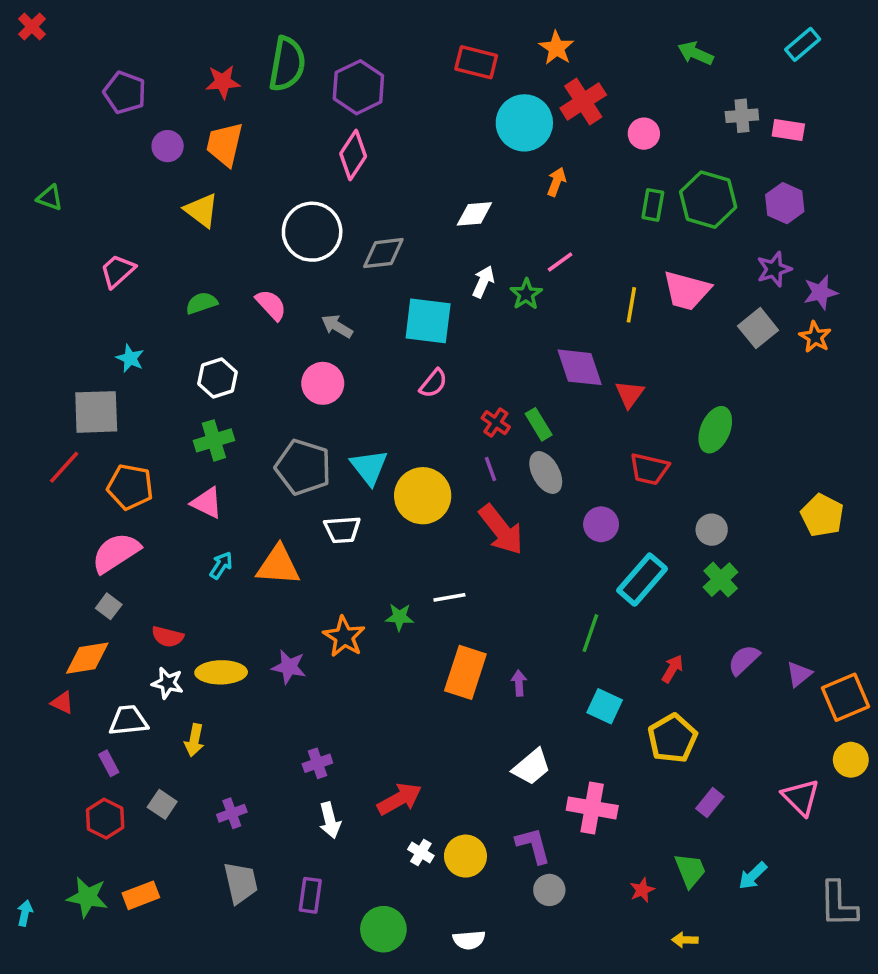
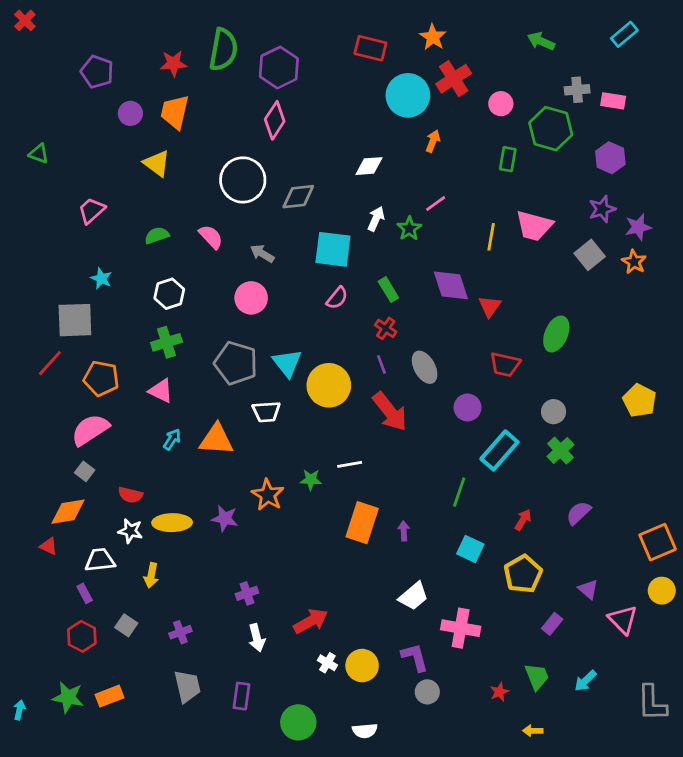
green hexagon: (708, 200) -> (551, 129), moved
green rectangle: (539, 424) -> (388, 290), moved
purple triangle: (799, 674) -> (588, 589), moved, turned -40

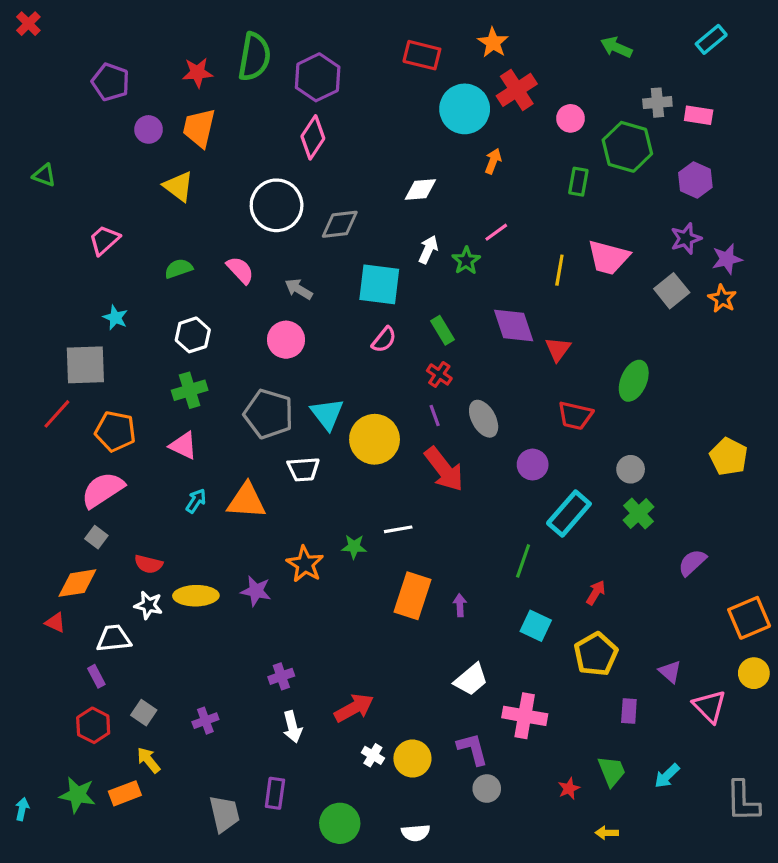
purple semicircle: (579, 513) -> (692, 563), moved
yellow arrow: (151, 575) -> (149, 760), moved, turned 130
purple rectangle: (552, 624) -> (629, 711), turned -35
gray trapezoid: (187, 686) -> (224, 814), moved

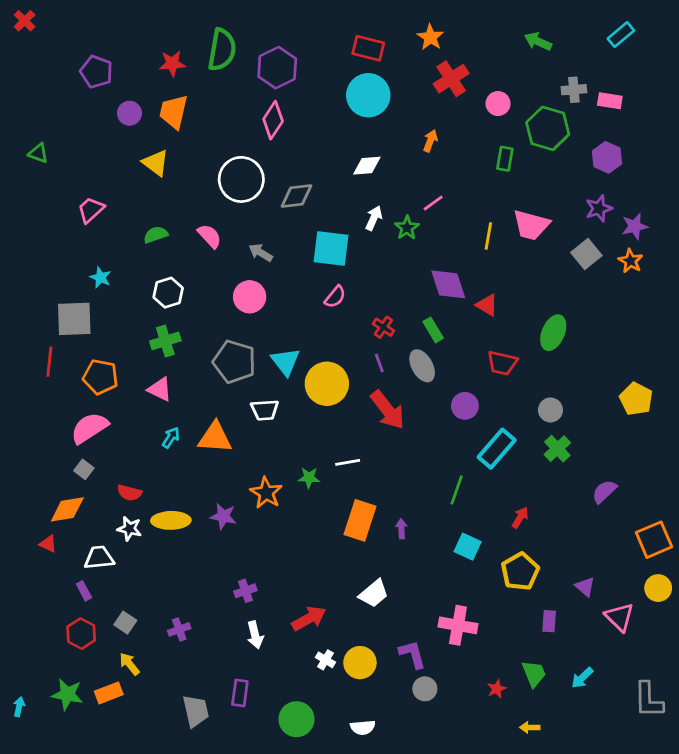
cyan circle: (465, 109) -> (368, 95), moved
green rectangle: (442, 330) -> (433, 330), moved
red triangle: (558, 349) -> (487, 305), turned -35
red line: (57, 414) -> (49, 362), turned -36
white trapezoid: (471, 679) -> (374, 594), moved

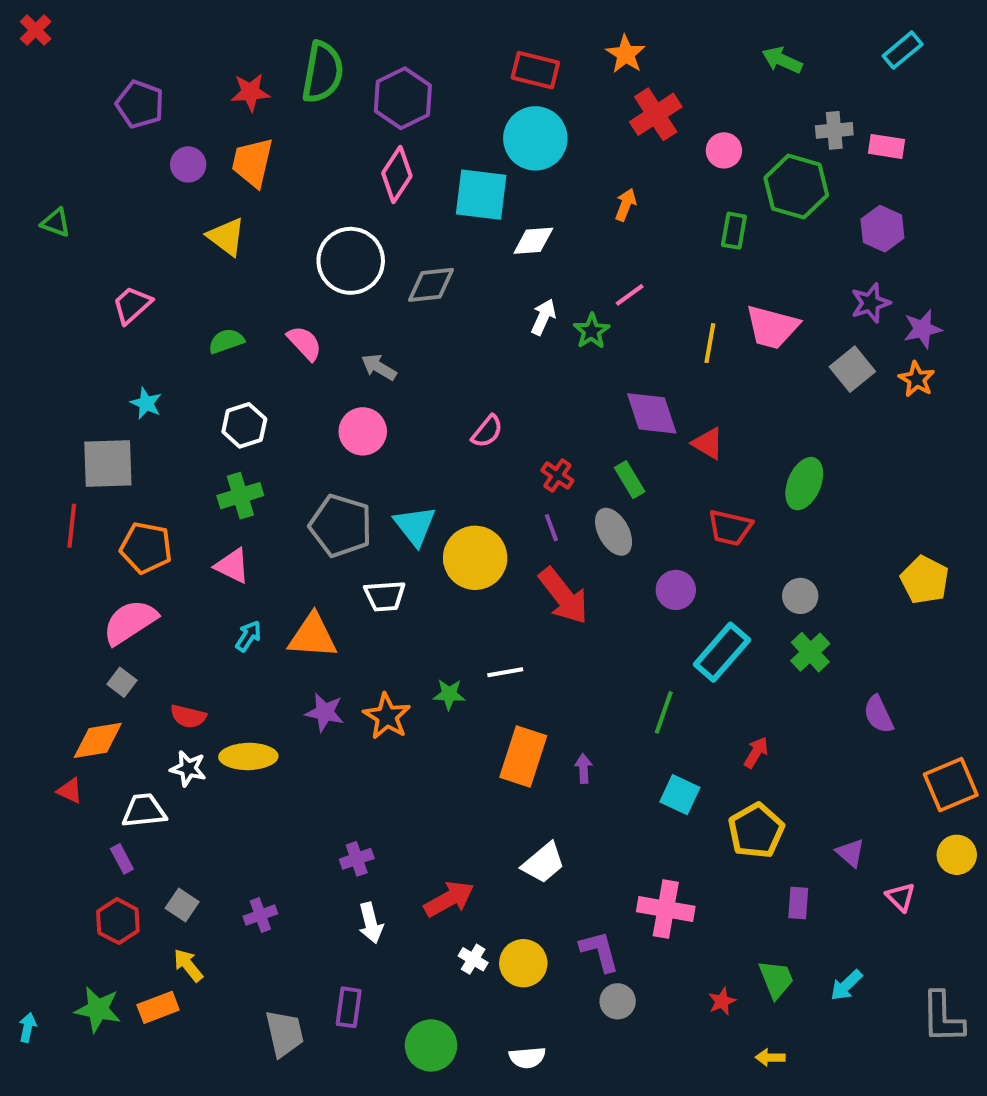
cyan square: (331, 248) -> (481, 195), moved
purple semicircle: (604, 491) -> (878, 714), turned -72
purple star: (223, 516) -> (325, 712), moved
pink triangle: (620, 617) -> (901, 897), size x0.7

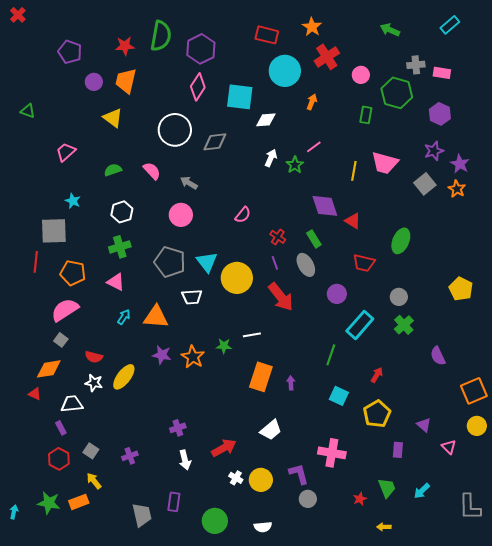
cyan circle: (535, 138) -> (285, 71), moved
purple star: (923, 329) -> (460, 164), turned -30
yellow ellipse: (248, 756) -> (124, 377), turned -52

